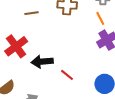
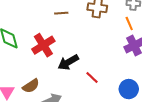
black arrow: (42, 62) -> (68, 62), turned -30

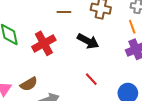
black arrow: (68, 62) -> (88, 41), moved, turned -125

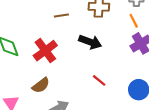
brown semicircle: (29, 84) -> (41, 85), moved

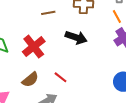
red line: (99, 80) -> (60, 77), moved

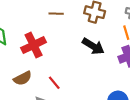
black arrow: (76, 37) -> (93, 46), moved

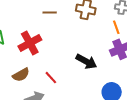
black arrow: (93, 46) -> (86, 61), moved

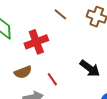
brown line: (50, 13) -> (60, 14), turned 32

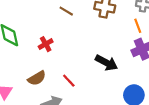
red cross: (36, 42) -> (46, 44), size x0.6

